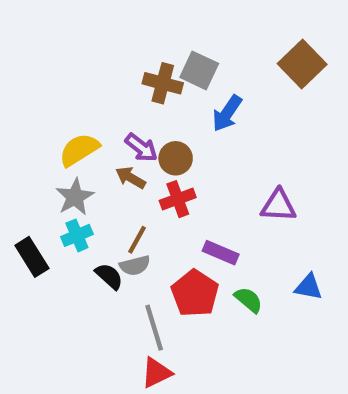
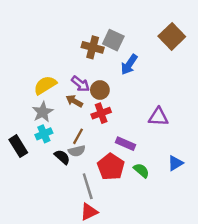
blue triangle: (308, 287) -> (175, 163), turned -42

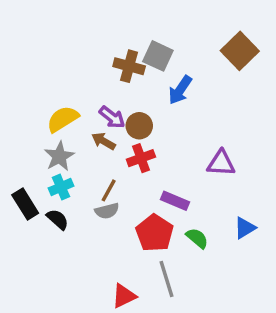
black semicircle: (62, 157) -> (58, 219), moved
gray line: (88, 186) -> (166, 279), moved

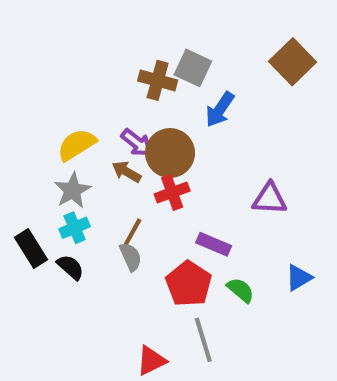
brown circle: (139, 126) -> (170, 153), size x1.5
gray semicircle: (107, 211) -> (131, 257), turned -100

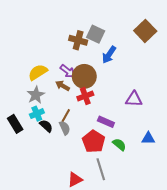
black semicircle: (70, 267) -> (46, 126), moved
blue triangle: (299, 278) -> (148, 138), turned 32

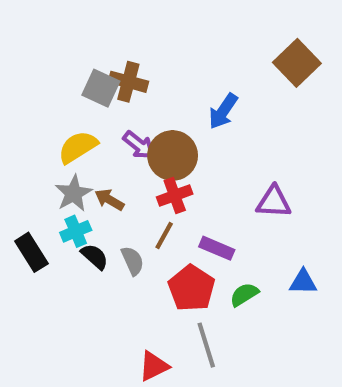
gray square: (96, 34) -> (101, 88), moved
brown cross: (78, 40) -> (128, 82), moved
brown arrow: (63, 86) -> (109, 200), moved
brown line: (66, 116) -> (164, 236), moved
green semicircle: (119, 144) -> (244, 294), turned -72

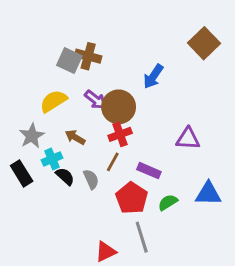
gray star: (74, 193) -> (32, 136), moved
blue triangle: (303, 282) -> (208, 194), size x1.4

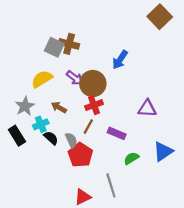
brown square: (204, 43) -> (160, 17), moved
blue triangle: (208, 194) -> (163, 152), turned -35
red pentagon: (132, 198) -> (80, 155), moved

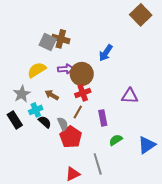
purple arrow: (75, 78) -> (66, 69), turned -42
purple rectangle: (117, 133) -> (103, 118), turned 56
blue triangle: (163, 152) -> (147, 145), moved

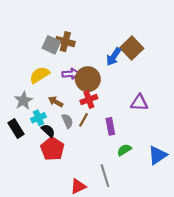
brown square: (141, 15) -> (132, 48), moved
gray semicircle: (63, 124) -> (67, 121), moved
red pentagon: (71, 137) -> (52, 149), moved

